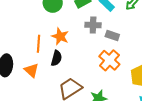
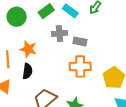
orange cross: (109, 60) -> (80, 66), turned -35

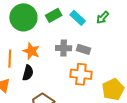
green circle: (17, 17) -> (23, 17), size x1.4
gray cross: (59, 33) -> (64, 48), moved

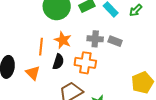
orange cross: (81, 74) -> (85, 63), moved

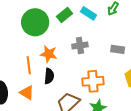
gray rectangle: (115, 41) -> (118, 49), moved
orange cross: (85, 63) -> (93, 81), moved

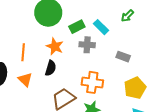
cyan rectangle: (88, 13) -> (101, 27), moved
green rectangle: (65, 15) -> (77, 27), moved
orange line: (29, 65) -> (23, 52), moved

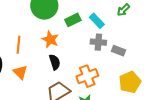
gray cross: (87, 45) -> (98, 42), moved
black semicircle: (51, 68) -> (55, 62), moved, turned -35
orange cross: (92, 82) -> (87, 76), turned -30

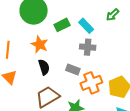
gray rectangle: (118, 51) -> (73, 70), moved
orange cross: (87, 76) -> (91, 83), moved

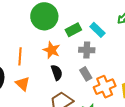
gray cross: (88, 47) -> (87, 50), moved
gray rectangle: (73, 70) -> (86, 74), turned 40

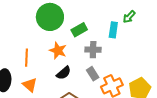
cyan rectangle: (97, 30) -> (113, 30), moved, turned 56
black semicircle: (57, 73) -> (64, 73), turned 70

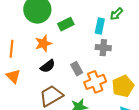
orange star: (58, 50) -> (43, 43), turned 30
gray cross: (93, 50) -> (103, 48), moved

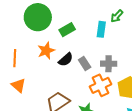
gray cross: (103, 48) -> (109, 64), moved
black semicircle: (48, 66) -> (66, 60), moved
gray rectangle: (77, 69) -> (85, 64), moved

